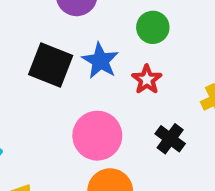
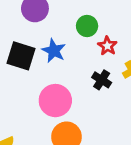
red star: (147, 80) -> (107, 46), moved
black cross: (170, 139) -> (102, 80), moved

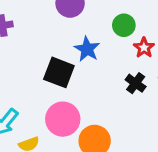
black square: (21, 56) -> (59, 72), moved
pink circle: (55, 101) -> (63, 119), moved

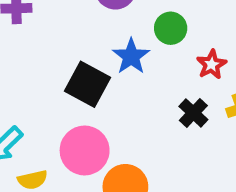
green circle: (124, 25) -> (171, 28), moved

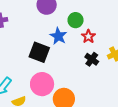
red star: (211, 65) -> (88, 36), moved

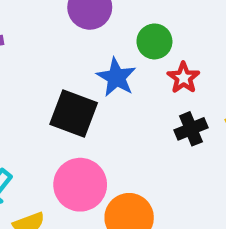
black cross: (92, 59) -> (191, 129), turned 32

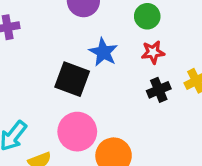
green circle: (154, 41) -> (147, 16), moved
red star: (183, 78) -> (153, 52), turned 30

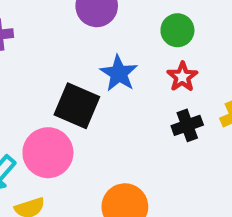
red star: (153, 52) -> (182, 77), turned -30
pink circle: (77, 132) -> (48, 153), moved

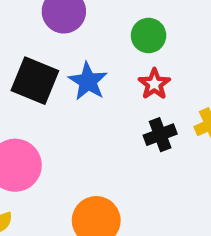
black square: (77, 106) -> (35, 81), moved

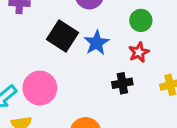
black cross: (160, 135) -> (122, 83), moved

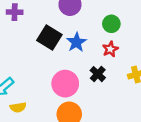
black cross: (122, 83) -> (98, 74), turned -35
pink circle: (40, 88) -> (65, 84), moved

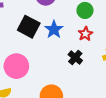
pink circle: (65, 84) -> (16, 66), moved

